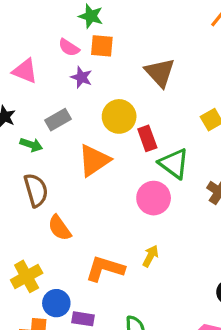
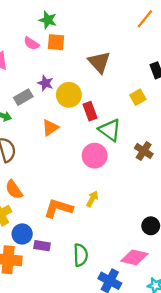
purple star: (81, 77) -> (45, 83), moved
orange triangle: (94, 160) -> (50, 128), size x0.7
orange semicircle: (59, 228) -> (14, 190), moved

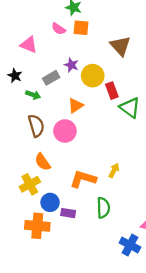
pink circle: (95, 156) -> (65, 131), moved
green semicircle: (81, 255) -> (103, 208), moved

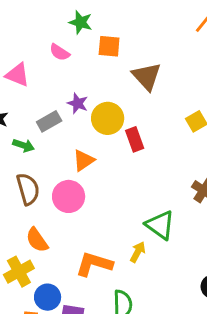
orange square: (81, 28) -> (109, 46), moved
green triangle: (130, 108) -> (160, 225), moved

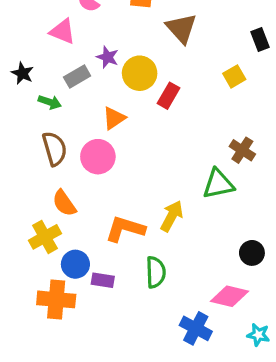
pink triangle: (17, 75) -> (63, 31), moved
red rectangle: (135, 139) -> (168, 96), turned 50
green triangle: (160, 225) -> (218, 184), moved, turned -48
yellow arrow: (138, 252) -> (172, 216), size x1.4

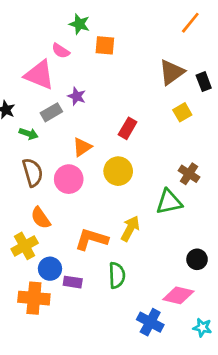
brown triangle: (181, 28) -> (172, 72), moved, turned 36
pink triangle: (63, 31) -> (39, 75), size x1.4
yellow circle: (140, 73) -> (118, 171), moved

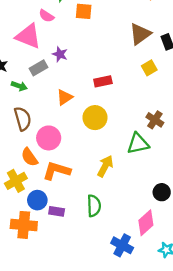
red rectangle: (128, 128) -> (103, 81), turned 48
pink circle: (69, 179) -> (49, 138), moved
orange L-shape: (91, 239) -> (57, 171), moved
pink diamond: (178, 295) -> (146, 223), turned -55

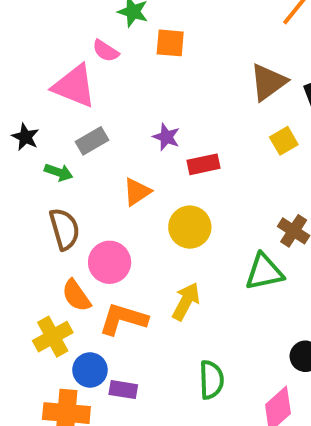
purple star: (60, 54) -> (166, 137), moved
yellow arrow: (105, 166) -> (186, 301), moved
green semicircle: (94, 206) -> (211, 380), moved

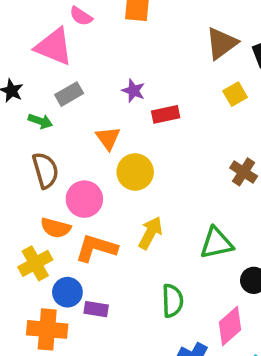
orange triangle: (137, 192) -> (108, 138), turned -32
yellow circle: (190, 227) -> (135, 172), moved
green triangle: (264, 272) -> (216, 243), moved
orange semicircle: (76, 296) -> (56, 228), turned -40

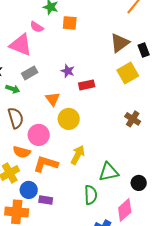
yellow square: (235, 94) -> (128, 73), size x1.5
green triangle: (216, 243) -> (109, 172), moved

